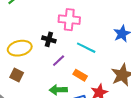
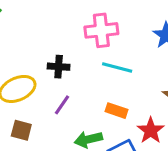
pink cross: (69, 20) -> (101, 30), moved
purple line: (59, 61) -> (62, 105), moved

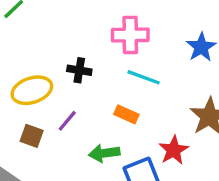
purple line: (62, 105) -> (67, 121), moved
orange rectangle: (116, 111) -> (126, 114), moved

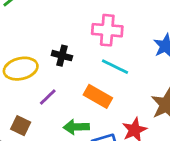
orange rectangle: (126, 114) -> (98, 96), size x1.4
brown square: (32, 136) -> (21, 126), moved

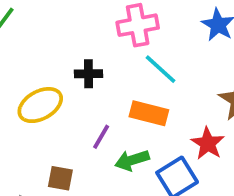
cyan line: (115, 67) -> (160, 69), turned 32
purple line: (48, 97) -> (101, 137), moved

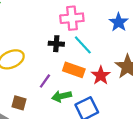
black cross: (88, 74) -> (56, 44), moved
red star: (208, 143) -> (101, 75), moved

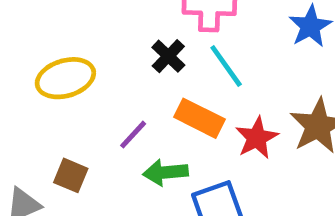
black cross: (56, 44) -> (168, 56), turned 32

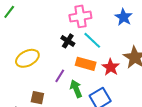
green arrow: (165, 172) -> (76, 89), turned 84

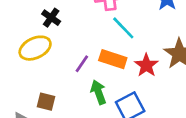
black cross: (68, 41) -> (51, 18), moved
purple line: (60, 76) -> (82, 64), moved

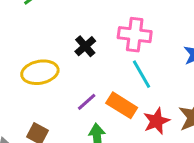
black cross: (51, 18) -> (85, 46), moved

